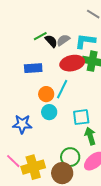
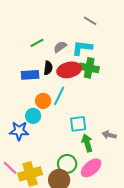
black semicircle: (51, 41) -> (48, 68), moved, turned 48
cyan circle: (49, 112) -> (33, 116), moved

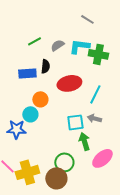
green cross: (89, 68) -> (98, 54), moved
red ellipse: (69, 70) -> (69, 83), moved
cyan line: (59, 96) -> (95, 94), moved
gray arrow: (109, 135) -> (94, 118), moved
pink ellipse: (91, 168) -> (102, 158), moved

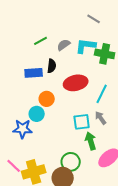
gray arrow: (94, 118) -> (101, 118), turned 40

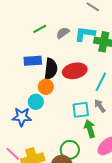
black semicircle: (52, 66) -> (51, 69), moved, size x1.5

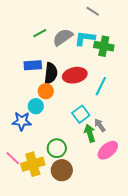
gray semicircle: (63, 33) -> (63, 37), size x1.5
gray arrow: (100, 106) -> (100, 125), moved
cyan square: (81, 110) -> (81, 114), turned -30
green circle: (70, 150) -> (57, 148), moved

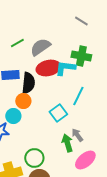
gray line: (93, 11) -> (81, 21), moved
cyan L-shape: (85, 38) -> (65, 68), moved
red ellipse: (75, 75) -> (48, 68), moved
cyan square: (81, 114) -> (58, 113), moved

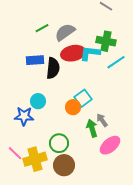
cyan line: (78, 96) -> (116, 62), moved, turned 30
orange circle: (23, 101) -> (73, 107), moved

